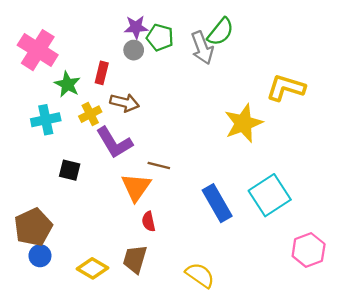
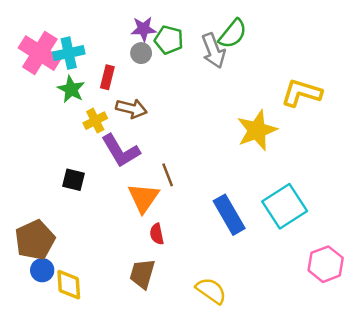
cyan cross: (46, 120) -> (69, 53), moved
brown line: (159, 165) -> (168, 175), turned 55
yellow diamond: (93, 268) -> (69, 285), moved, turned 56

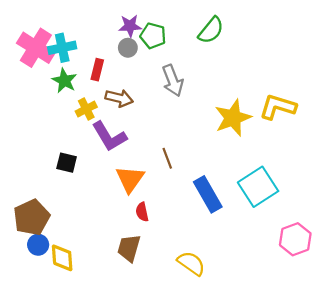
gray arrow: (213, 51) -> (173, 81), moved
yellow L-shape: (301, 93) -> (278, 107), moved
brown line: (168, 175) -> (167, 158), moved

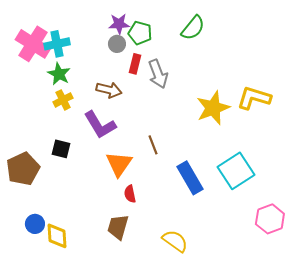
red rectangle: (97, 70) -> (135, 64), moved
yellow cross: (86, 109) -> (63, 100), moved
brown pentagon: (32, 217) -> (23, 169), moved

